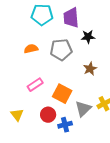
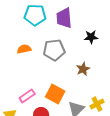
black star: (88, 37) -> (91, 37), moved
pink rectangle: (35, 85) -> (27, 96), moved

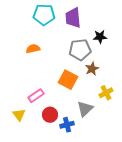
gray pentagon: (54, 50) -> (80, 50), moved
orange square: (55, 94) -> (68, 80), moved
yellow cross: (97, 104) -> (106, 93), moved

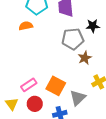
orange semicircle: (33, 49) -> (26, 26), moved
orange square: (68, 80) -> (56, 86), moved
red circle: (50, 115) -> (35, 104), moved

